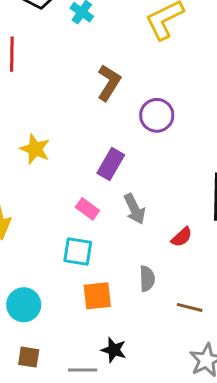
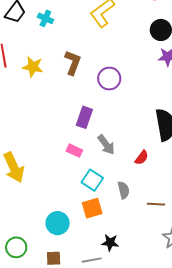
yellow star: (35, 149) -> (33, 67), moved
cyan square: (78, 251) -> (92, 180), moved, turned 35
cyan circle: (24, 305) -> (58, 223), moved

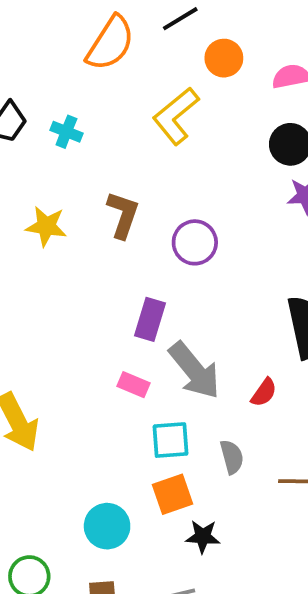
gray arrow: (106, 145) -> (194, 370), size x1.5
cyan square: (92, 180) -> (171, 440), turned -35
black star: (110, 243) -> (203, 537), moved

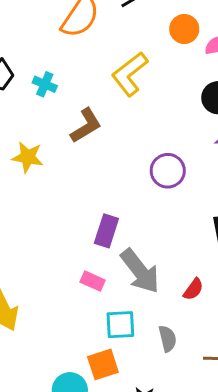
orange circle: (224, 58) -> (184, 29), moved
brown L-shape: (123, 215) -> (86, 126), moved, turned 39
purple circle: (195, 242) -> (168, 171), moved
orange square: (173, 494) -> (103, 364), moved

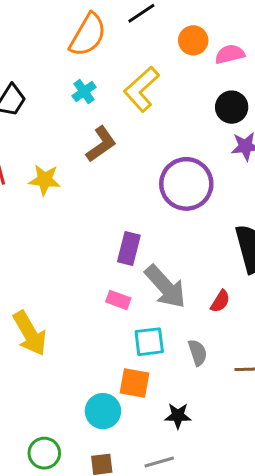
cyan cross: (45, 84) -> (84, 92), moved, turned 35
purple circle: (168, 171) -> (186, 184), size x1.5
orange square: (103, 364) -> (134, 383), turned 32

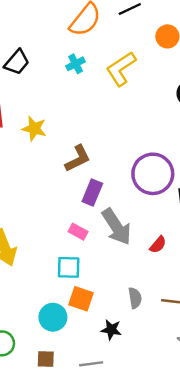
brown L-shape: (101, 144) -> (78, 159), moved
purple circle: (186, 184) -> (153, 174), moved
cyan square: (149, 342) -> (69, 267), moved
gray semicircle: (198, 353) -> (135, 298), moved

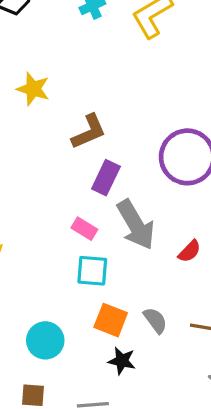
cyan square: (69, 267) -> (92, 271), moved
gray semicircle: (135, 298) -> (155, 320), turned -30
orange square: (81, 299) -> (111, 320), moved

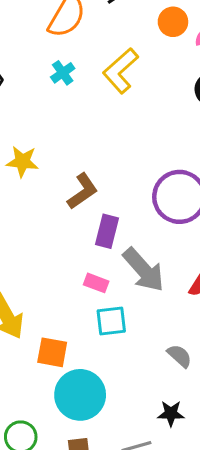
orange square: (111, 320) -> (52, 352), moved
cyan circle: (45, 340) -> (80, 395), size x1.4
black star: (122, 361) -> (171, 413), moved

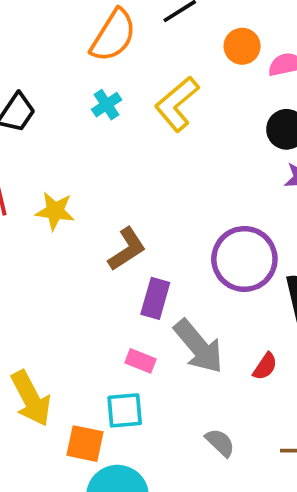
cyan square: (111, 321) -> (125, 410), moved
gray semicircle: (180, 356) -> (220, 443), moved

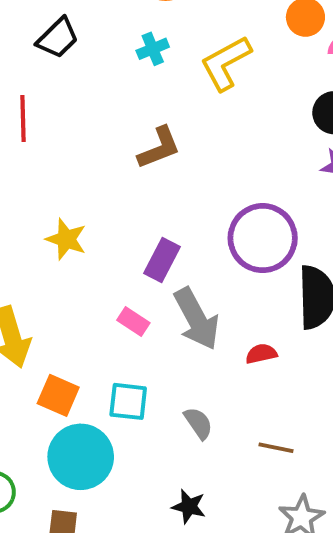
yellow star: (55, 211) -> (66, 239), moved
brown L-shape: (127, 249) -> (159, 148), moved
red semicircle: (265, 366) -> (261, 354), turned -148
cyan square: (125, 410) -> (128, 401), moved

